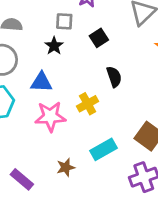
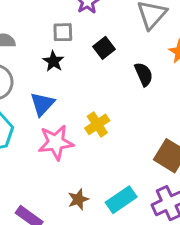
black semicircle: (114, 77) -> (144, 74), moved
blue triangle: (41, 82) -> (42, 104), turned -45
cyan rectangle: (103, 149) -> (121, 200), moved

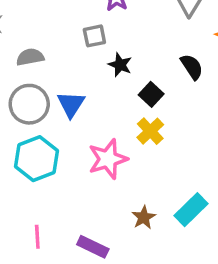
black square: (104, 48) -> (151, 94), moved
black star: (53, 61) -> (120, 65), moved
blue triangle: (42, 104) -> (71, 104), moved

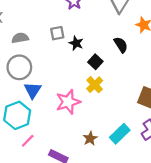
gray square: (94, 36) -> (57, 33), moved
blue triangle: (71, 104) -> (33, 90), moved
cyan hexagon: (36, 159) -> (17, 115), moved
pink line: (37, 237) -> (28, 141), moved, turned 48

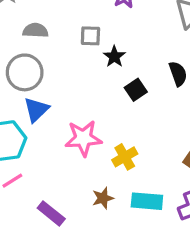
yellow cross: (95, 85) -> (125, 157), moved
cyan rectangle: (120, 134) -> (147, 201), turned 36

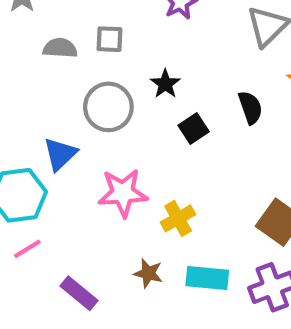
gray square: (90, 36) -> (109, 39), moved
gray circle: (25, 72) -> (108, 107), moved
brown star: (103, 198) -> (148, 273), turned 30

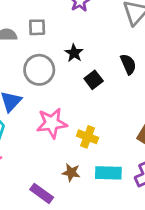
yellow cross: (178, 218) -> (88, 137), turned -36
purple rectangle: (79, 293) -> (42, 193), moved

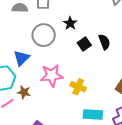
black semicircle: (128, 64) -> (104, 42), moved
brown star: (71, 173) -> (24, 92), moved

